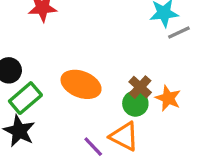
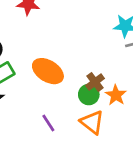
orange triangle: (124, 136) -> (92, 122), moved

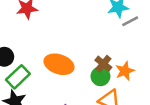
orange star: (116, 95) -> (125, 71), turned 30

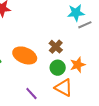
brown cross: (103, 64) -> (56, 47), moved

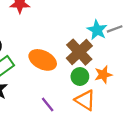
cyan star: (76, 13) -> (97, 30), moved, turned 30
brown cross: (56, 47) -> (79, 52), size x1.6

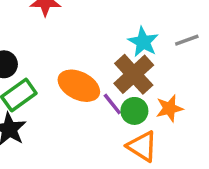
cyan star: (97, 30) -> (143, 42), moved
purple line: (48, 105) -> (112, 104), moved

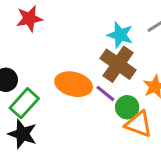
green circle: (134, 111) -> (127, 107), moved

